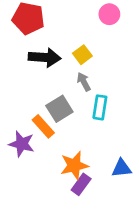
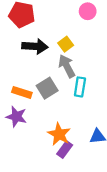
gray arrow: (84, 82) -> (67, 66), size x1.5
orange rectangle: (43, 126) -> (22, 92), moved, turned -30
orange star: (74, 165) -> (59, 134), turned -30

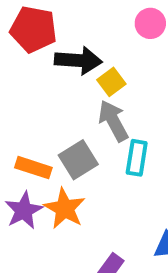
black arrow: (35, 46) -> (78, 60), moved
purple star: (16, 117) -> (24, 210), turned 30
orange star: (59, 134) -> (65, 208), moved

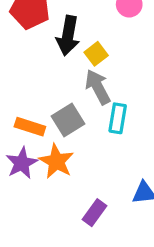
black arrow: (78, 60) -> (68, 36), turned 96

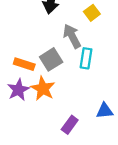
yellow square: (96, 54) -> (92, 13), moved

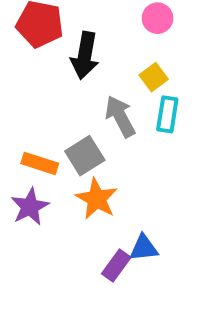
cyan rectangle: (86, 58) -> (167, 114), moved
orange star: (43, 89) -> (97, 199), moved
blue triangle: (105, 111) -> (144, 248), moved

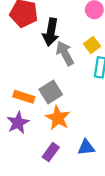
gray arrow: (120, 116) -> (65, 53), moved
purple rectangle: (116, 266) -> (51, 152), moved

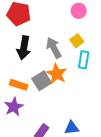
black arrow: (51, 32) -> (24, 48), moved
orange star: (58, 118) -> (57, 74), moved

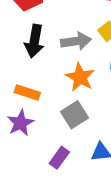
gray arrow: (54, 48) -> (76, 41), turned 110
gray square: (42, 81) -> (75, 115), moved

